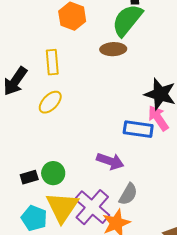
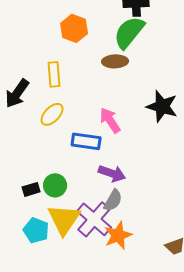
pink arrow: (158, 118) -> (110, 120), moved
blue rectangle: (138, 129) -> (86, 141), moved
gray semicircle: (128, 194) -> (113, 200), moved

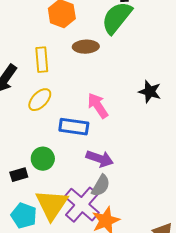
brown ellipse: (115, 61) -> (86, 47), moved
black star: (162, 106) -> (150, 92), size x0.7
green circle: (55, 185) -> (43, 159), moved

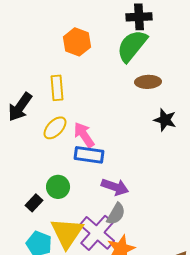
brown ellipse: (86, 47) -> (148, 82), moved
pink arrow: (98, 106) -> (84, 135), moved
black rectangle: (19, 175) -> (34, 203), turned -30

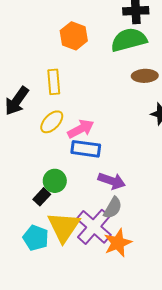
green semicircle: (132, 46) -> (129, 40), turned 36
pink arrow: (84, 135) -> (81, 129), turned 96
black rectangle: (34, 203) -> (42, 197), moved

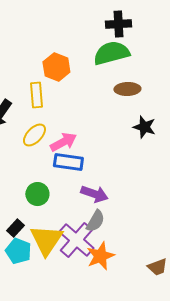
orange hexagon: (74, 36) -> (56, 67), moved
black rectangle: (42, 197) -> (15, 228), moved

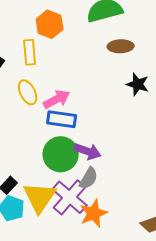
yellow ellipse: (34, 135) -> (28, 92), turned -70
green circle: (37, 194) -> (61, 154), moved, size x1.5

